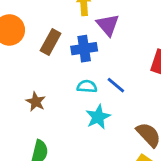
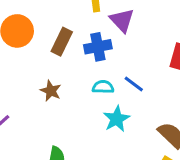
brown star: (36, 102) -> (51, 91), moved

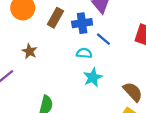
blue line: (134, 84) -> (103, 39), moved
brown star: (51, 91) -> (30, 51), moved

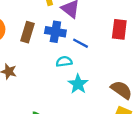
blue cross: (82, 23) -> (55, 32), turned 30

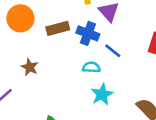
brown rectangle: (28, 32) -> (58, 28), turned 48

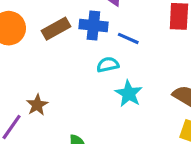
brown star: (30, 67) -> (37, 105), moved, turned 30

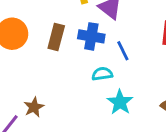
brown rectangle: (56, 29) -> (56, 37), turned -50
blue line: (128, 38) -> (123, 51), turned 36

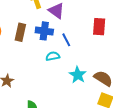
cyan star: (120, 102) -> (78, 75), moved

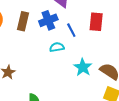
red rectangle: (99, 27) -> (96, 22), moved
blue cross: (44, 31) -> (48, 20), turned -30

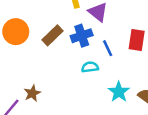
brown rectangle: (23, 21) -> (52, 35), turned 30

